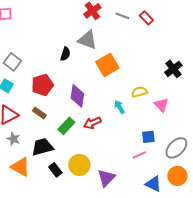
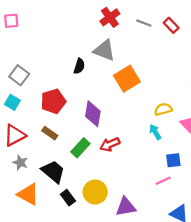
cyan arrow: (119, 107) -> (155, 132), moved
black trapezoid: (42, 147) -> (53, 172), turned 55
purple triangle: (106, 178) -> (126, 207), turned 36

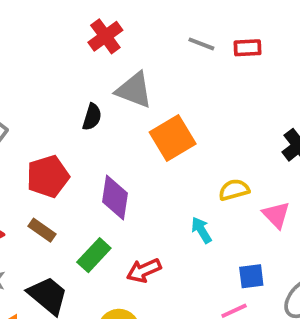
red cross: (110, 17) -> (105, 36), moved
red rectangle: (171, 25) -> (247, 48), turned -49
cyan arrow: (155, 132) -> (201, 230), moved
red arrow: (110, 144) -> (144, 270), moved

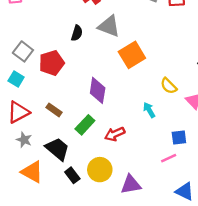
black semicircle: (92, 117) -> (77, 33), moved
red pentagon: (48, 176) -> (52, 63), moved
yellow semicircle: (234, 190) -> (169, 86), turned -120

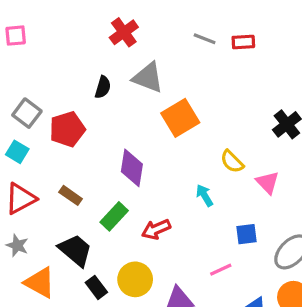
gray star: (24, 140) -> (17, 245), moved
pink line: (169, 158) -> (221, 270), moved

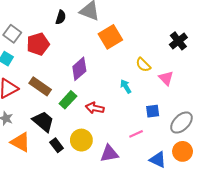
purple diamond: (132, 168) -> (79, 69), turned 40
brown rectangle: (71, 195) -> (40, 86), size x1.5
red arrow: (156, 229) -> (95, 108), turned 36

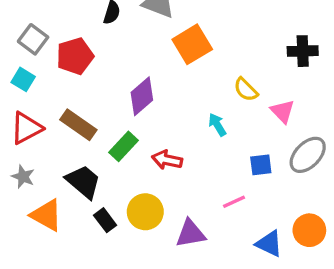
black cross: (178, 41) -> (303, 51), turned 36
gray ellipse: (181, 123) -> (308, 155), moved

